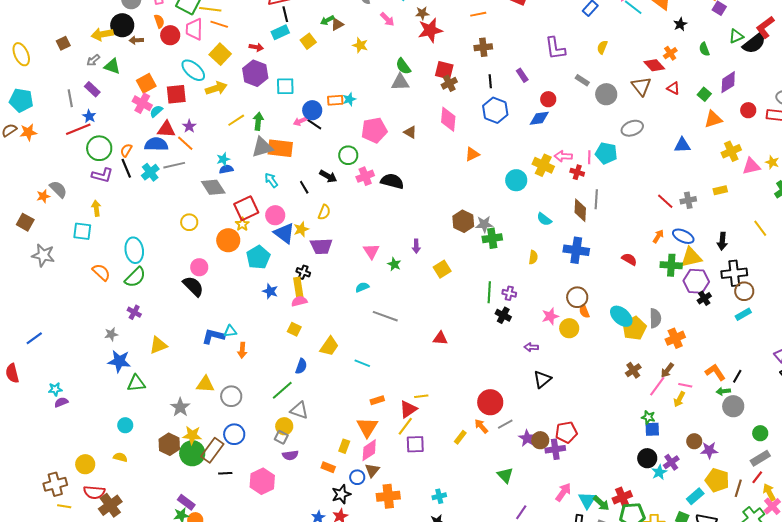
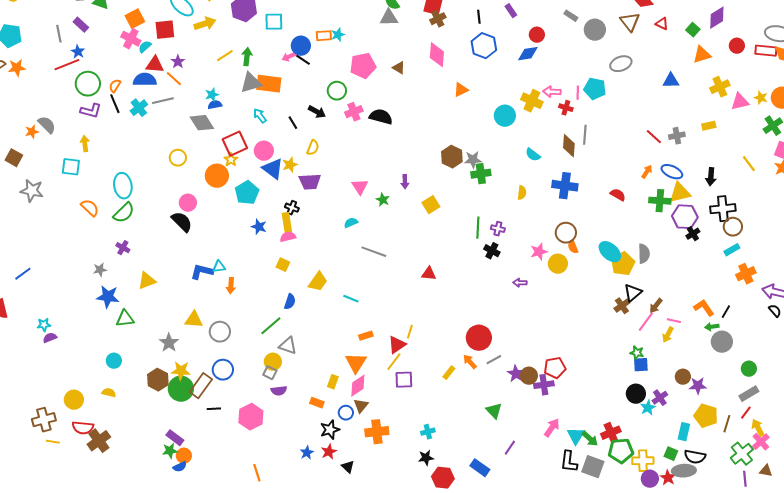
orange cross: (675, 338) -> (746, 274), moved
black triangle: (542, 379) -> (633, 293), moved
yellow line: (421, 396) -> (410, 332), turned -64
cyan rectangle: (695, 496) -> (684, 432), turned -36

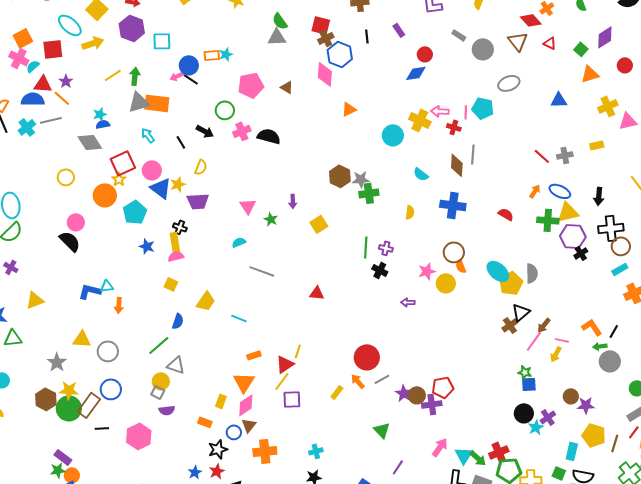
blue hexagon: (484, 46) -> (340, 54), moved

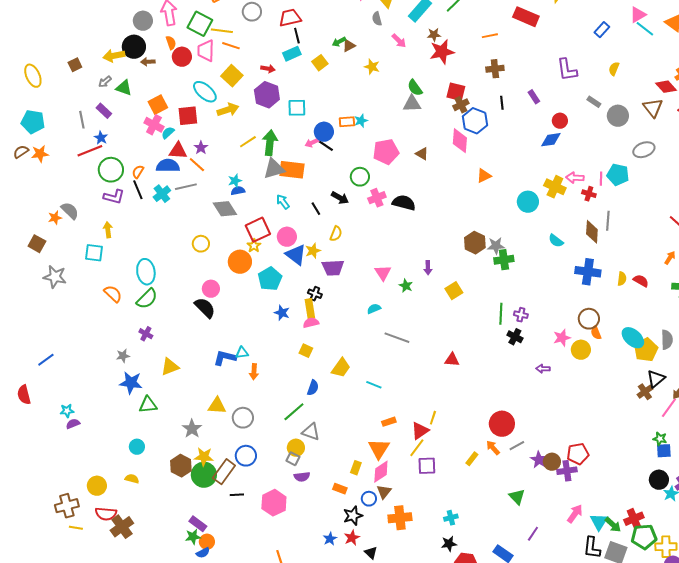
green arrow: (135, 76) -> (270, 143), size x1.4
yellow semicircle: (410, 212) -> (622, 279), moved

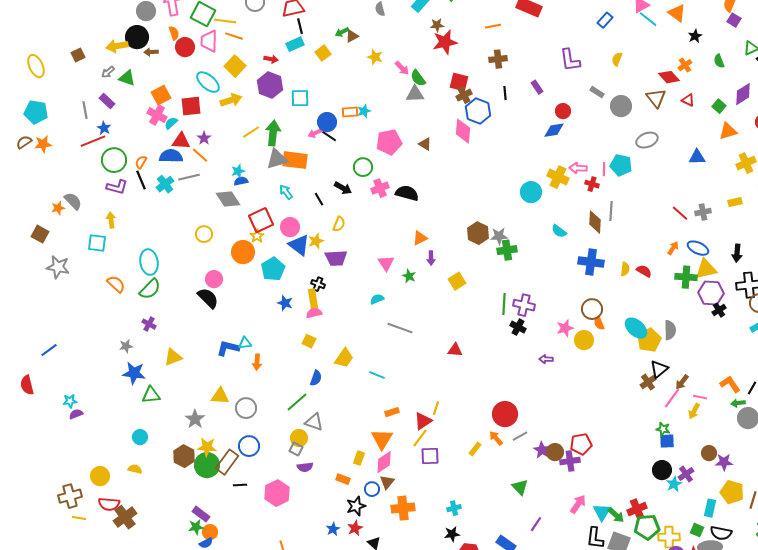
pink arrow: (399, 41) -> (402, 68), moved
orange triangle: (484, 176) -> (420, 238), moved
purple cross: (521, 315) -> (524, 305), size x1.5

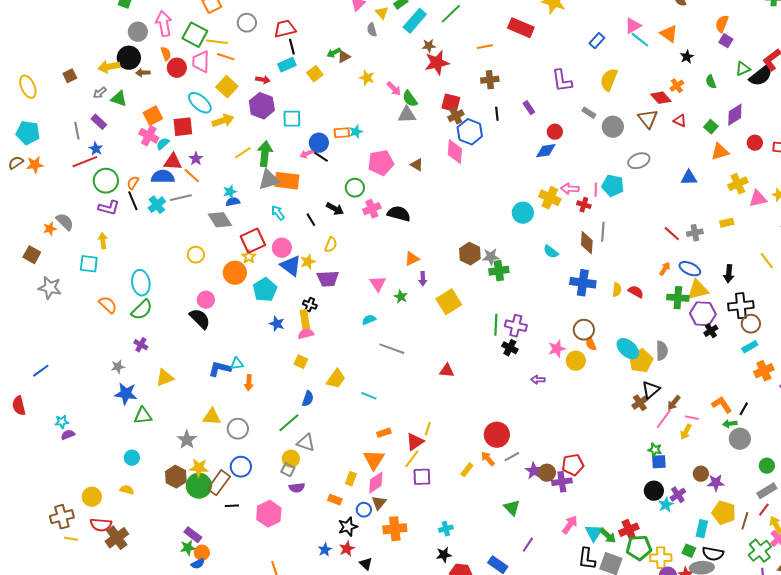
yellow semicircle: (617, 59) -> (609, 80), size x1.6
yellow square: (457, 281) -> (449, 302), size x1.4

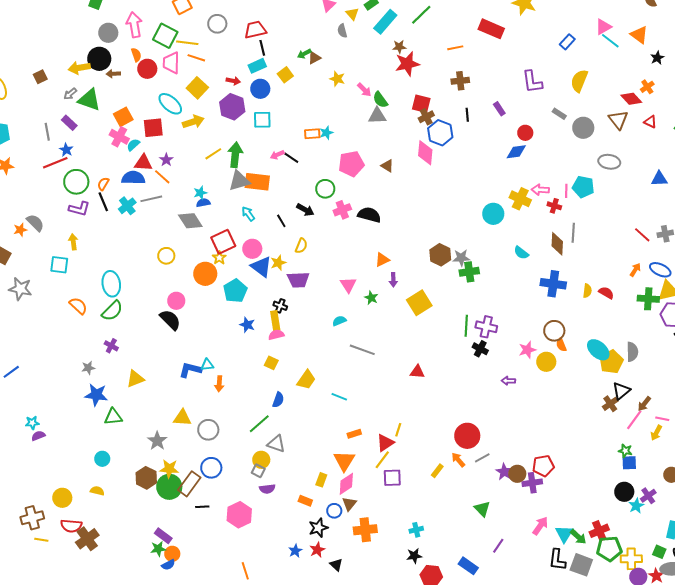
green triangle: (119, 99) -> (89, 100), size x1.4
blue circle: (319, 143) -> (260, 89), moved
gray ellipse: (639, 161) -> (609, 162), turned 30

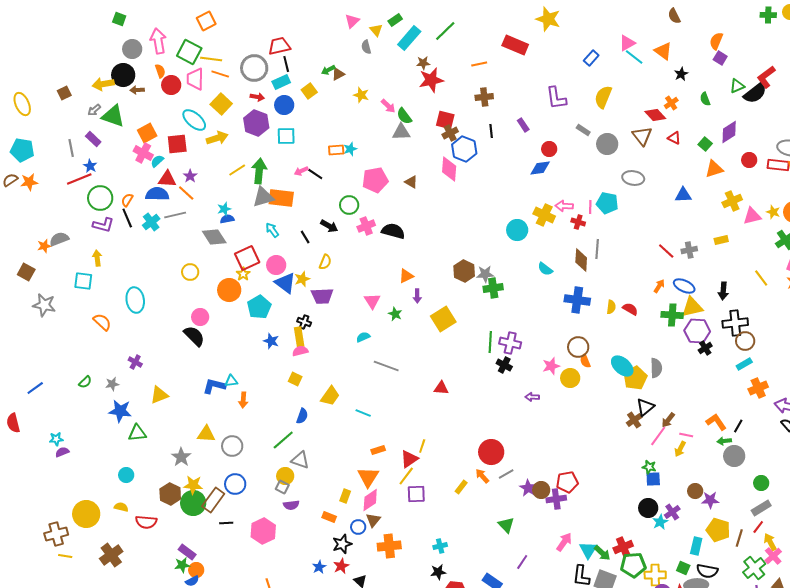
gray circle: (217, 24) -> (254, 68), moved, size x1.4
gray semicircle: (35, 223) -> (59, 239), turned -66
green semicircle: (112, 311) -> (85, 382), moved, size x0.6
yellow circle: (62, 498) -> (86, 514), size x1.4
red semicircle: (71, 526) -> (146, 522), moved

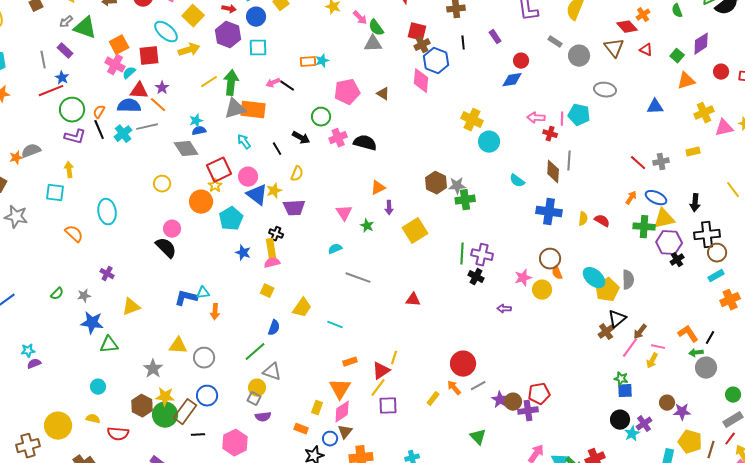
yellow cross: (544, 215) -> (472, 120), moved

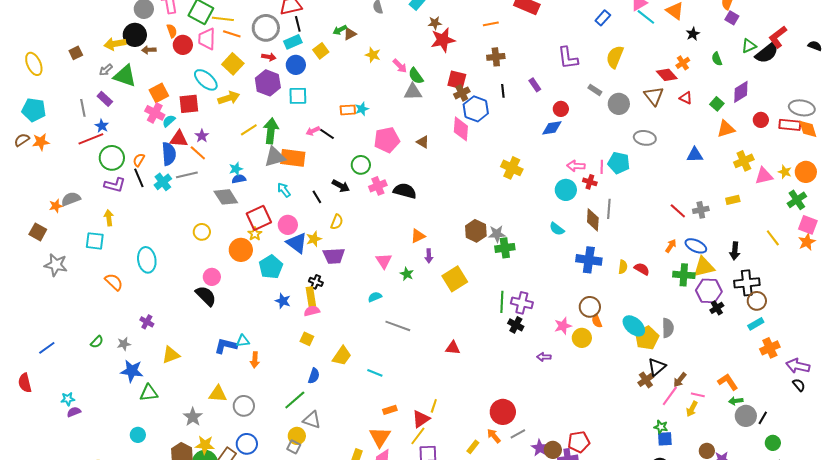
blue semicircle: (129, 106) -> (169, 154), turned 85
cyan circle: (489, 142) -> (566, 190), moved
black line: (710, 338) -> (763, 418), moved

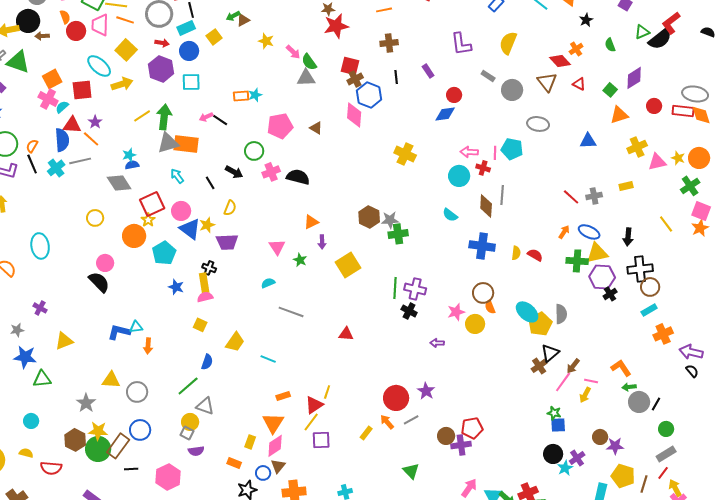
purple star: (540, 448) -> (426, 391), moved

